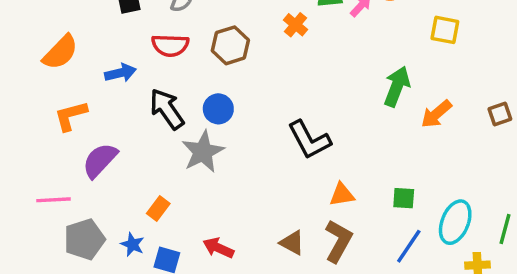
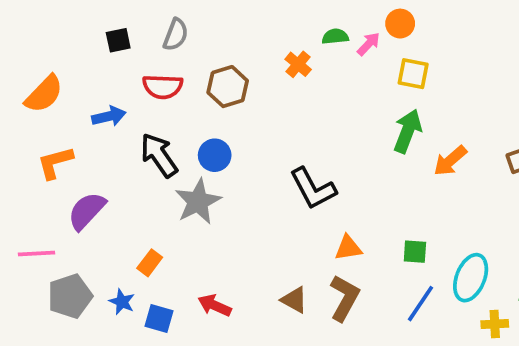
yellow square: (445, 30) -> (413, 74), moved

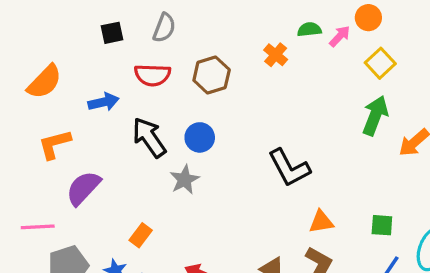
yellow square: (413, 74) -> (380, 63), turned 36
gray star: (198, 202) -> (185, 180), size x0.7

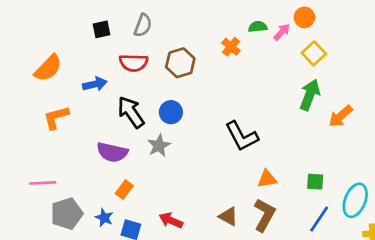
purple semicircle: (83, 188) -> (112, 152), moved, turned -120

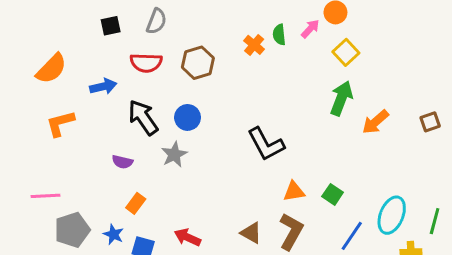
green semicircle: (258, 27) -> (279, 35), moved, turned -90
purple semicircle: (112, 152) -> (122, 162), size x0.6
green square: (315, 182) -> (333, 194), moved, turned 30

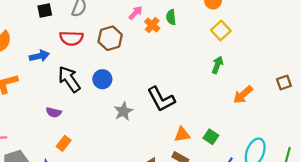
pink arrow: (310, 29) -> (136, 13), moved
green arrow: (341, 98) -> (218, 65), size x0.7
orange arrow: (375, 122) -> (243, 95), moved
gray star: (174, 154) -> (123, 111), moved

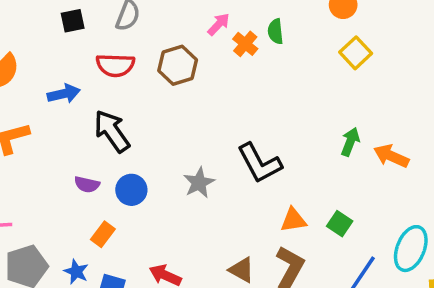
green arrow: (218, 65) -> (350, 142), moved
blue circle: (102, 79) -> (131, 190), moved
orange arrow: (243, 95) -> (391, 156), turned 65

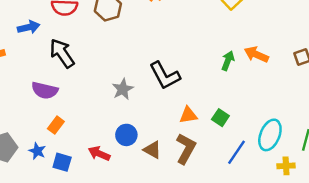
orange arrow: (391, 156) -> (256, 54), moved
purple semicircle: (87, 184) -> (45, 90), size x1.5
blue circle: (131, 190) -> (126, 135), moved

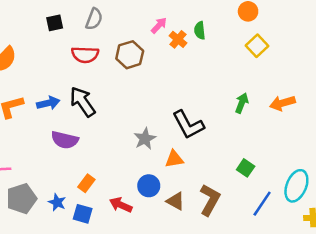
blue arrow: (29, 27) -> (48, 103), moved
orange arrow: (256, 54) -> (282, 103), turned -40
green arrow: (228, 61) -> (242, 103), moved
orange triangle: (188, 115) -> (174, 159), moved
orange rectangle: (56, 125) -> (86, 183), moved

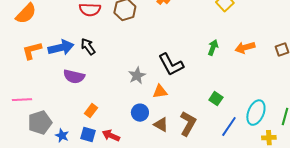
black arrow: (83, 102) -> (88, 47), size x0.7
blue arrow: (48, 103) -> (61, 48), size x1.4
blue star: (57, 202) -> (62, 136), moved
red arrow: (121, 205) -> (111, 136), moved

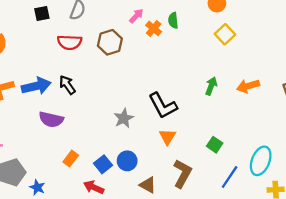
orange triangle: (160, 92) -> (167, 137), moved, turned -49
brown triangle: (161, 125) -> (148, 185), moved
blue square: (88, 135) -> (103, 164), moved, turned 35

